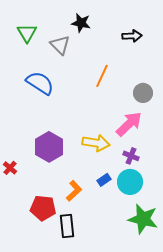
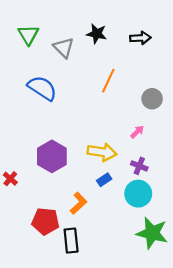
black star: (81, 23) -> (97, 34), moved
pink arrow: (129, 124) -> (137, 132), size x0.5
blue rectangle: (104, 180) -> (104, 180), moved

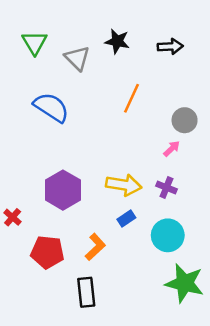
pink arrow: (137, 132) -> (172, 149), moved
purple cross: (139, 166) -> (166, 187), moved
red pentagon: (45, 221) -> (47, 252), moved

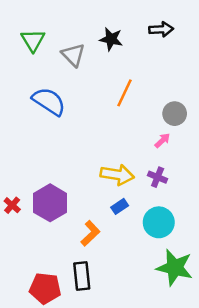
black arrow: (170, 46) -> (161, 29), moved
purple hexagon: (63, 190) -> (50, 203), moved
red pentagon: (47, 252) -> (45, 288), moved

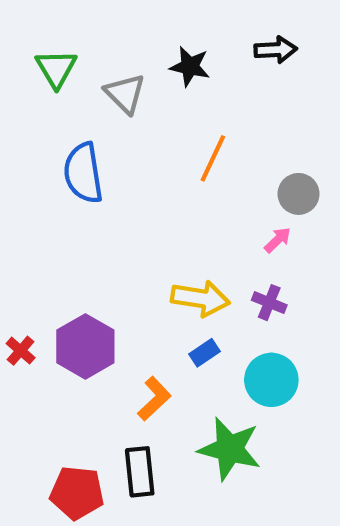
blue semicircle: (49, 101) -> (83, 173), turned -132
green star: (175, 268) -> (230, 449), moved

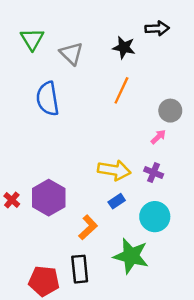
black star: (190, 66) -> (124, 47), moved

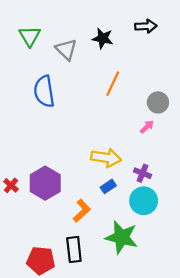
black star: (124, 47) -> (103, 38), moved
purple cross: (154, 173) -> (142, 173), moved

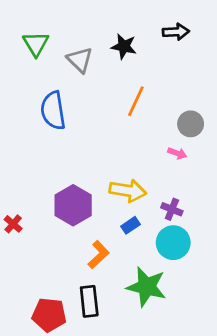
pink arrow: (147, 127) -> (177, 153), turned 64
purple hexagon: (45, 183) -> (73, 205), moved

